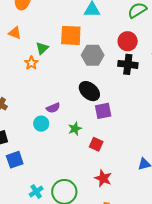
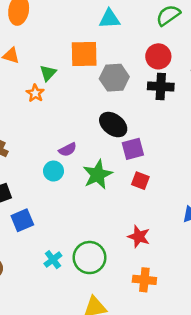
green star: (75, 129) -> (98, 175), size x1.6
red square: (96, 144) -> (140, 181), moved

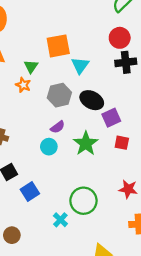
cyan triangle: (109, 19) -> (80, 65), moved, turned -42
gray hexagon: (114, 78) -> (59, 95), moved
green circle: (90, 258) -> (83, 201), moved

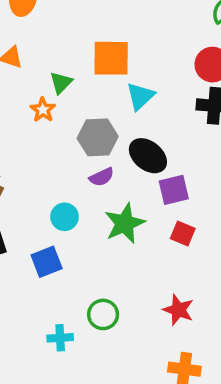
purple semicircle: (58, 127) -> (102, 177), moved
blue square: (30, 191) -> (47, 262), moved
green circle: (83, 201) -> (103, 314), size x0.7
cyan cross: (60, 220) -> (60, 338), turned 32

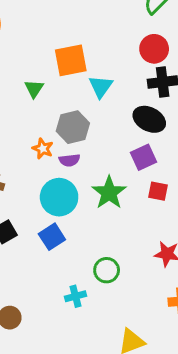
orange star: (43, 110) -> (43, 149), moved
black ellipse: (148, 156) -> (149, 119), moved
purple semicircle: (102, 177) -> (69, 160), moved, turned 30
cyan circle: (65, 217) -> (59, 197), size x1.6

